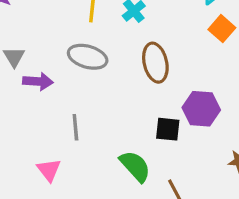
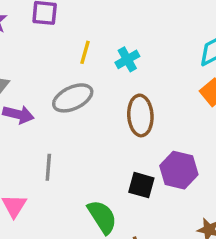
gray ellipse: (88, 57) -> (73, 98), turned -51

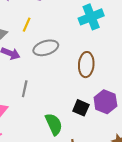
yellow line: (85, 52) -> (27, 25), moved
cyan cross: (127, 59) -> (91, 17), moved, size x1.6

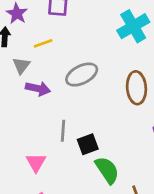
yellow line: (27, 25) -> (43, 43), moved, turned 56
black square: (81, 108) -> (88, 144), moved, turned -35

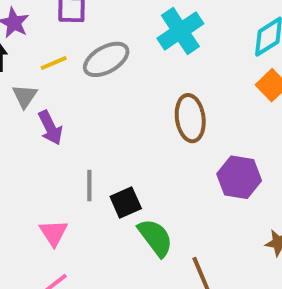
gray ellipse: (82, 75) -> (106, 59), moved
purple arrow: (38, 89) -> (50, 128), turned 55

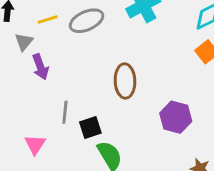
brown ellipse: (190, 118) -> (125, 81), moved

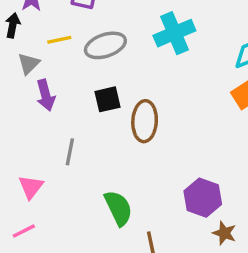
purple hexagon: (176, 117) -> (203, 198), moved
black square: (90, 127) -> (107, 99), moved

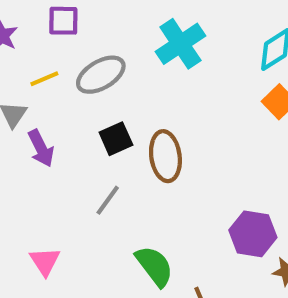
gray line: (70, 152) -> (108, 200), moved, turned 36

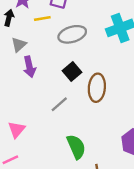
yellow line: (44, 79) -> (42, 19), moved
black square: (116, 139) -> (72, 72), turned -30

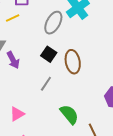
gray ellipse: (72, 34) -> (53, 23), moved, turned -30
pink triangle: (17, 130) -> (17, 114), turned 35

